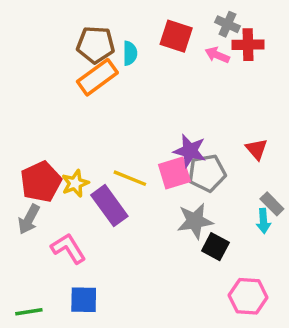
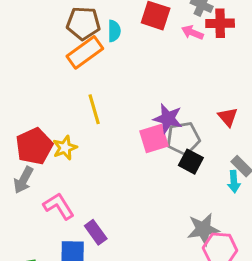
yellow line: (130, 178) -> (94, 109), moved, turned 52
purple rectangle: (109, 206) -> (96, 232), moved, size x0.7
gray star: (195, 221) -> (203, 229), moved
black square: (215, 247) -> (191, 162), moved

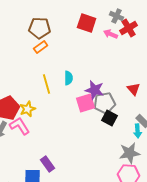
red cross: (220, 23) -> (129, 28), turned -30
cyan semicircle: (114, 31) -> (69, 78), moved
orange rectangle: (85, 52) -> (41, 47), size x0.6
pink L-shape: (59, 206) -> (20, 126), moved
gray star: (203, 229) -> (130, 153), moved

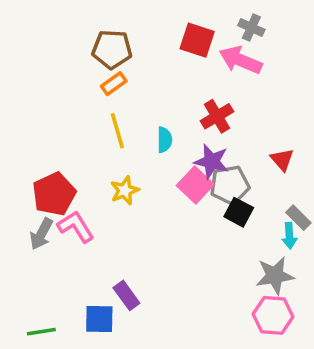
red cross: (129, 28) -> (217, 116), moved
pink arrow: (111, 34) -> (241, 60), size x1.6
yellow line: (47, 84) -> (117, 131), moved
pink square: (86, 103) -> (195, 185), turned -30
yellow star: (28, 109) -> (125, 190), moved

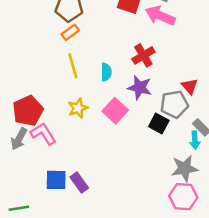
pink square: (195, 185) -> (115, 111), moved
gray pentagon: (230, 185) -> (174, 104), moved
blue square: (99, 319) -> (56, 180), moved

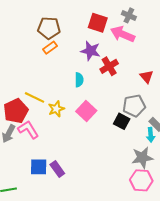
yellow line: (73, 66) -> (34, 97), moved, turned -48
red triangle: (190, 86) -> (147, 77), moved
purple star: (140, 88) -> (90, 51), moved

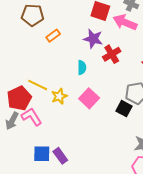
brown pentagon: (49, 28) -> (33, 15), moved

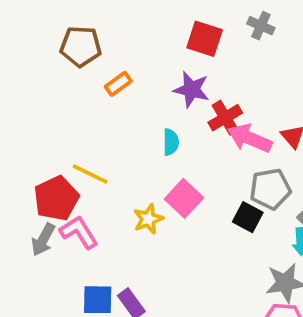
pink arrow: (125, 22) -> (250, 138), moved
yellow star: (59, 96) -> (148, 219), moved

